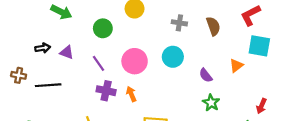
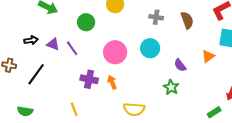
purple line: (98, 63) -> (72, 48), moved
black line: (48, 85) -> (36, 74), turned -50
green star: (211, 103) -> (171, 87), moved

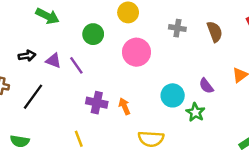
cyan circle: (150, 48) -> (173, 95), moved
pink circle: (115, 52) -> (136, 52), moved

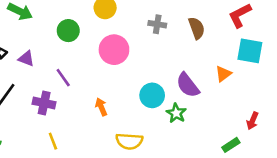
purple line: (76, 65) -> (63, 78), moved
purple semicircle: (206, 86) -> (188, 85), size x1.5
purple cross: (97, 103) -> (44, 103), moved

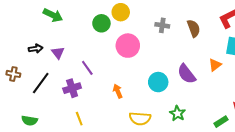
green circle: (68, 31) -> (101, 23), moved
purple triangle: (26, 59) -> (58, 53), turned 32
purple cross: (44, 103) -> (72, 88), turned -30
green star: (176, 113) -> (177, 113), moved

